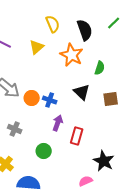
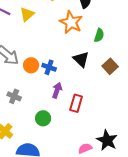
yellow triangle: (37, 47) -> (27, 14), moved
brown square: (111, 99) -> (110, 66), turned -35
black star: (104, 161) -> (107, 140), moved

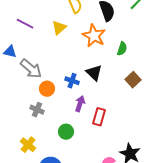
yellow triangle: (27, 14) -> (59, 28), moved
black triangle: (81, 59) -> (94, 73), moved
orange circle: (31, 65) -> (47, 89), moved

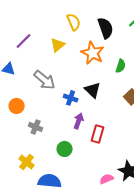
purple line: (25, 24) -> (24, 41), turned -72
gray arrow: (31, 69) -> (45, 80), moved
orange circle: (47, 89) -> (17, 106), moved

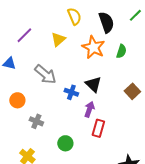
green semicircle: (121, 66) -> (121, 51), moved
purple arrow: (79, 121) -> (89, 109), moved

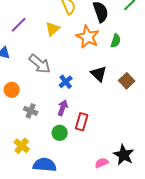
black triangle: (93, 84) -> (99, 74), moved
blue cross: (71, 92) -> (66, 82), turned 32
purple arrow: (89, 109) -> (63, 108), moved
red rectangle: (98, 128) -> (82, 122), moved

